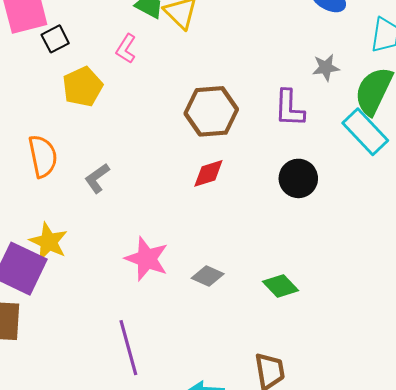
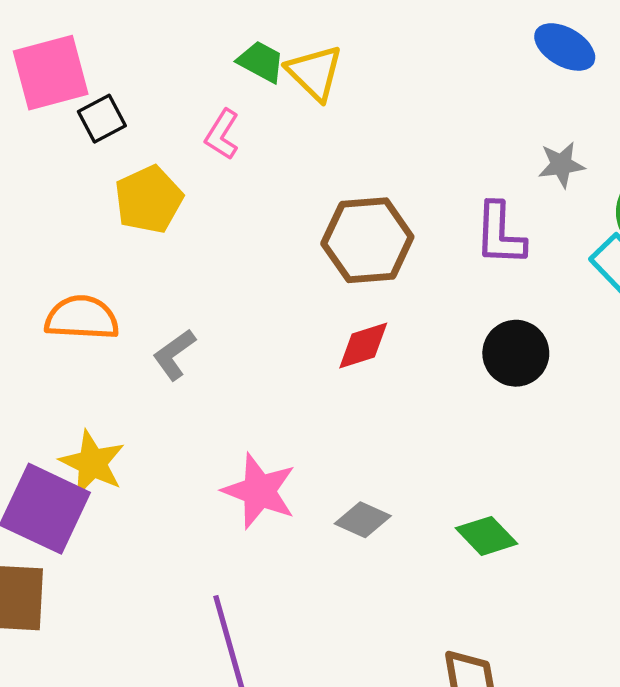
orange semicircle: (43, 156) -> (82, 318), turned -75

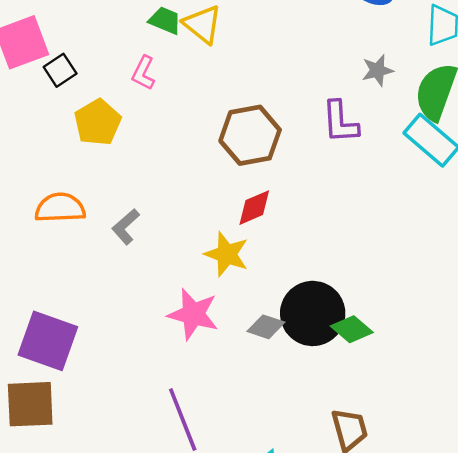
black circle: (516, 353) -> (313, 313), moved, size x1.4
yellow star: (92, 463) -> (227, 254), moved

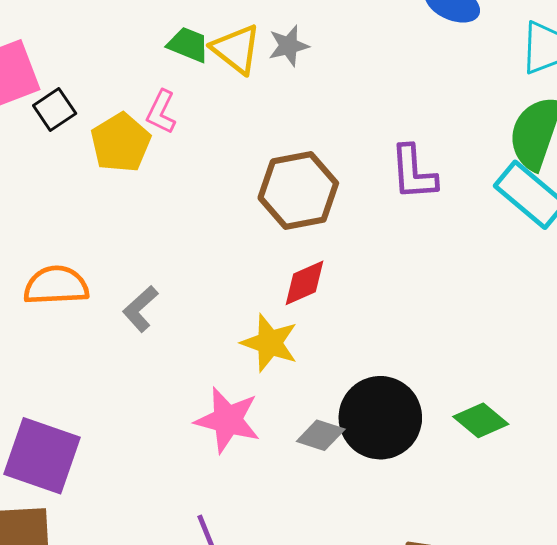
gray star: (378, 70) -> (289, 46), moved
yellow pentagon: (98, 122) -> (121, 143), moved
green diamond: (352, 329) -> (481, 420), moved

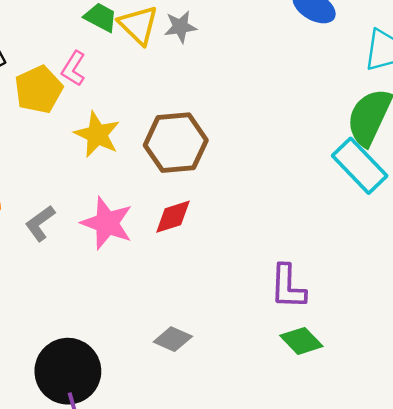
purple L-shape: (413, 173) -> (288, 287), moved
yellow star: (270, 343) -> (97, 135), moved
black circle: (380, 418) -> (68, 371), moved
pink star: (228, 420) -> (107, 223), moved

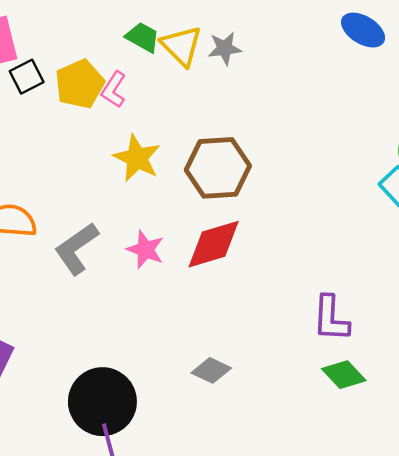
yellow pentagon: (39, 90) -> (80, 84), moved
red diamond: (173, 217) -> (214, 244), size x1.4
gray L-shape: (40, 223) -> (76, 249), size x1.4
pink star: (107, 223) -> (145, 250), size x0.7

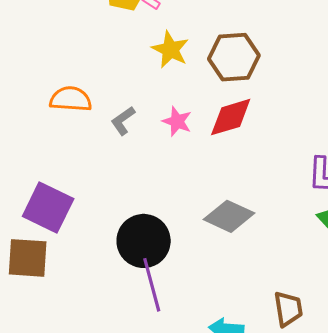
gray L-shape: (76, 249) -> (123, 121), size x0.7
gray diamond: (211, 370) -> (229, 216), size x1.6

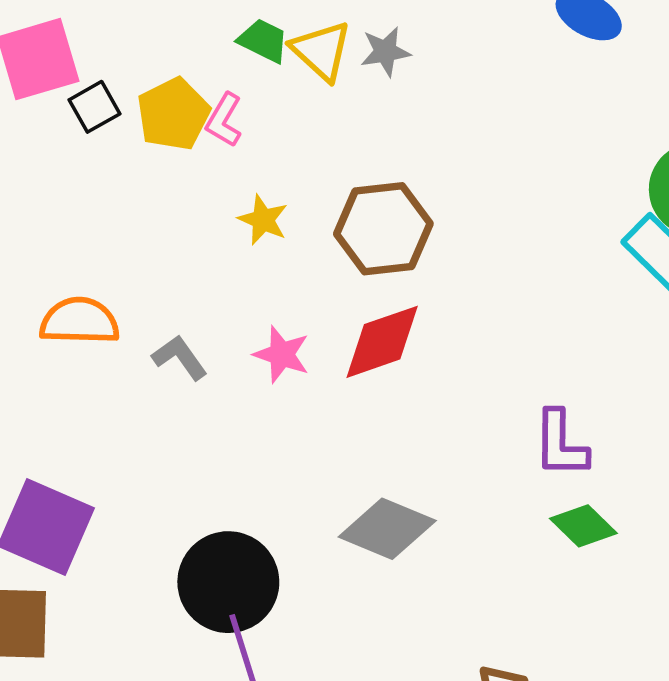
yellow star: (170, 50) -> (263, 220), size x0.7
gray L-shape: (123, 121) -> (180, 358), turned 92

